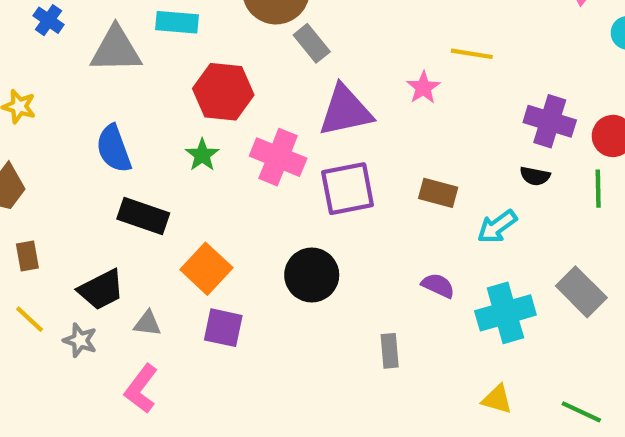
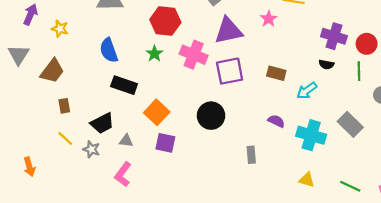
cyan cross: (505, 313) -> (311, 135), turned 32

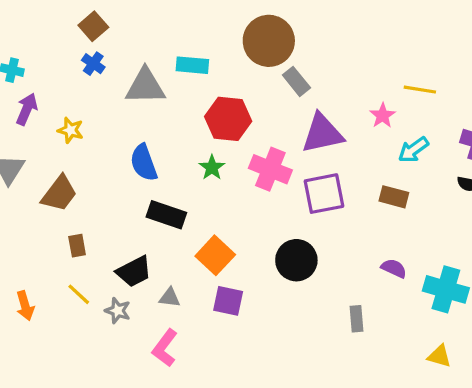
cyan arrow: (307, 91) -> (413, 150), moved
orange arrow: (29, 167) -> (25, 306), moved

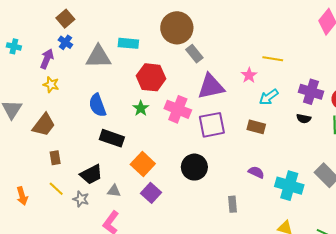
purple arrow: (27, 109) -> (47, 59), moved
purple square: (228, 301) -> (151, 193), turned 30

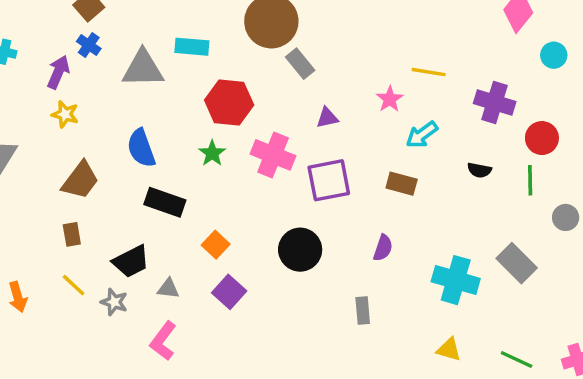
purple triangle: (211, 87) -> (327, 118), size x0.5
purple cross: (311, 92) -> (495, 102), moved
brown trapezoid: (44, 125) -> (80, 180), moved
orange square: (143, 164) -> (216, 245), size x0.7
purple semicircle: (256, 172) -> (383, 248), moved, turned 84

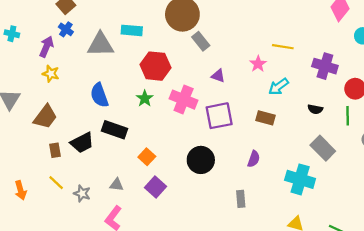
purple triangle: (327, 118) -> (218, 76), turned 32
brown trapezoid: (80, 180) -> (45, 117), moved
black trapezoid: (131, 261) -> (82, 143), moved
gray rectangle: (517, 263) -> (323, 148), moved

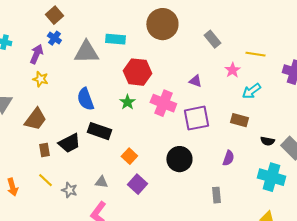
gray rectangle: (201, 41) -> (212, 39), moved
black semicircle: (315, 109) -> (267, 141), moved

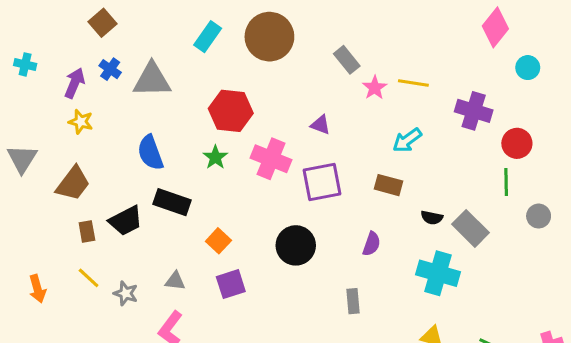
blue cross: (54, 38) -> (110, 69), moved
cyan rectangle: (115, 39) -> (208, 37), moved, turned -60
pink star: (232, 70) -> (375, 88), moved
purple square: (137, 184) -> (231, 284), turned 30

